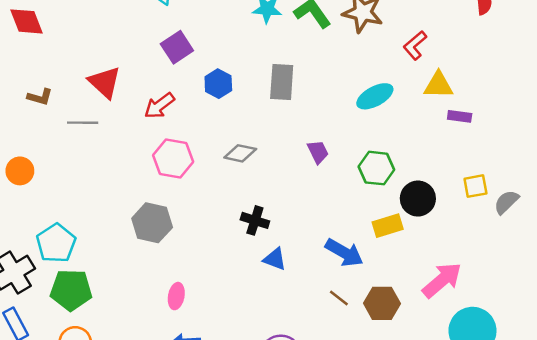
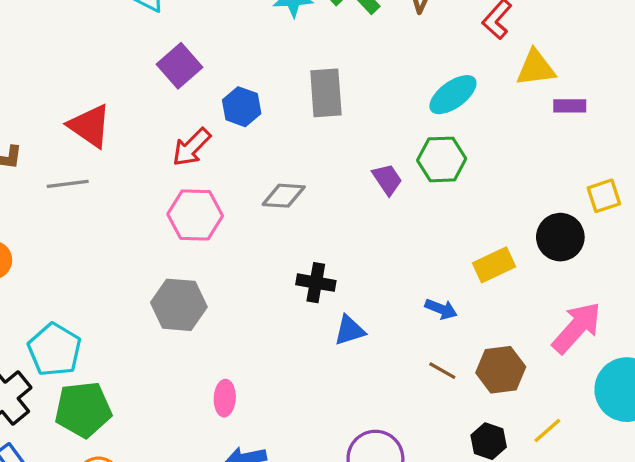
red arrow: (159, 106) -> (191, 147), moved
green hexagon: (376, 168) -> (442, 159), moved
black circle: (418, 199) -> (560, 237), moved
blue arrow: (344, 253) -> (441, 309), size x0.6
blue triangle: (275, 259) -> (349, 330), turned -30

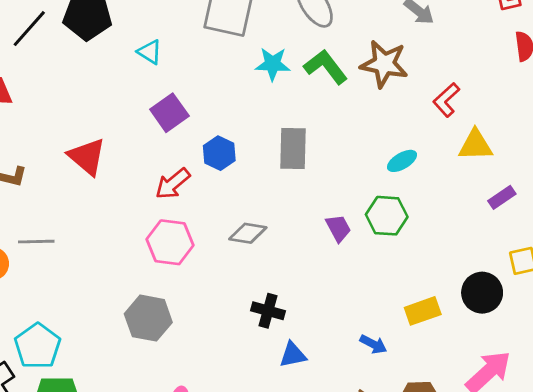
cyan ellipse: (453, 95) -> (402, 161), size x0.7
purple rectangle: (570, 106) -> (502, 197), moved, turned -40
gray line: (68, 184) -> (36, 242), moved

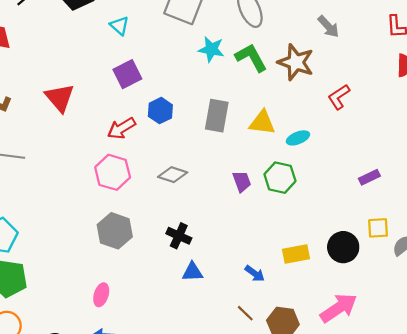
yellow triangle: (475, 145) -> (262, 123), moved
gray hexagon: (148, 318) -> (115, 231), moved

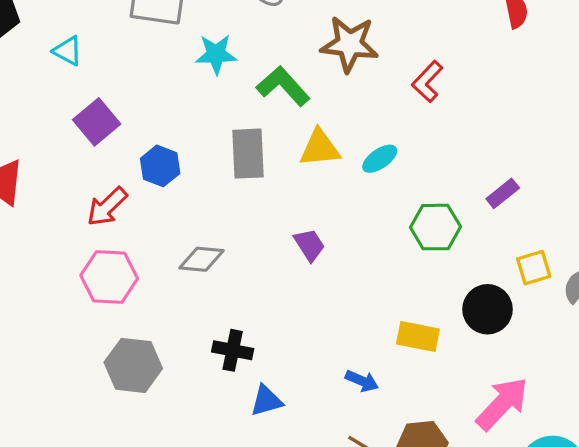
green L-shape: (251, 58) -> (283, 86), moved
green hexagon: (280, 178) -> (435, 227), moved
yellow rectangle: (296, 254) -> (418, 337), turned 35

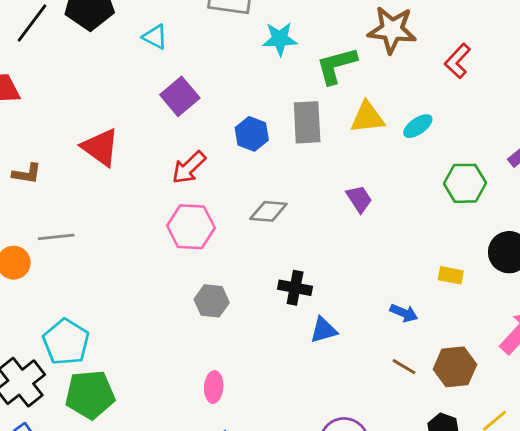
green L-shape: (283, 86) -> (336, 65), turned -63
blue hexagon: (160, 166) -> (252, 134), moved
yellow rectangle: (418, 337) -> (451, 275), size x0.7
gray hexagon: (133, 365) -> (212, 301), size x0.7

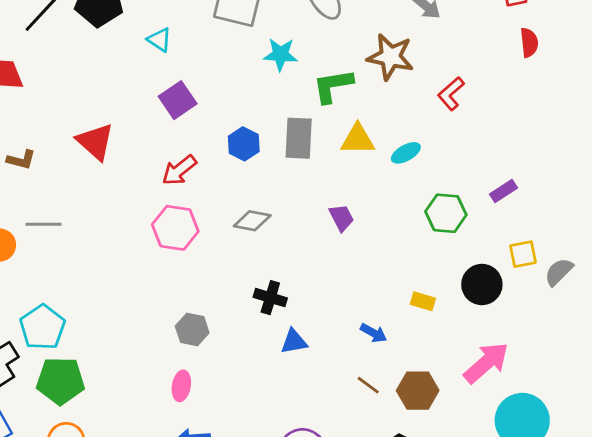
gray hexagon: (212, 301) -> (192, 329), moved

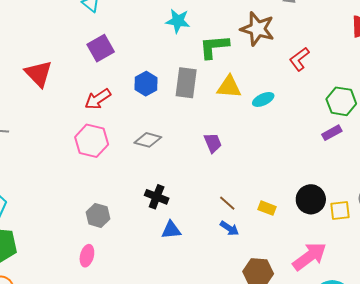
green hexagon: (446, 213) -> (341, 101), moved
yellow square: (523, 254) -> (340, 211), moved
brown line: (368, 385) -> (227, 203), moved

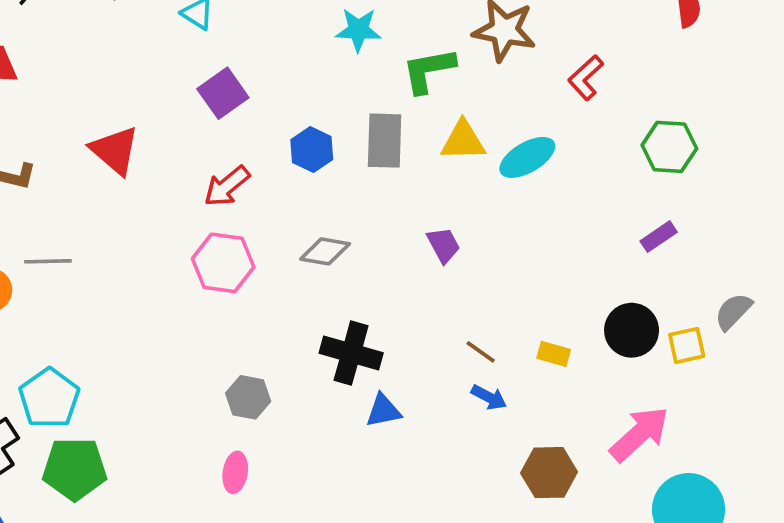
cyan ellipse: (263, 99) -> (527, 157), size x1.4
purple rectangle: (332, 133) -> (659, 237), moved
black cross: (157, 197) -> (351, 353), size x1.4

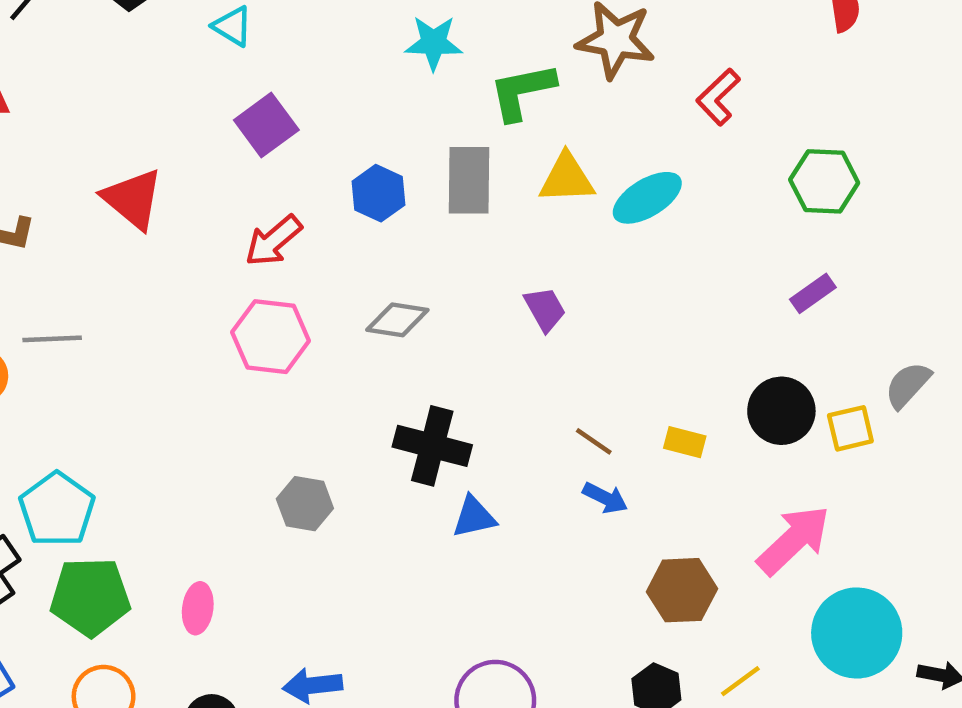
pink ellipse: (235, 472) -> (198, 608), moved

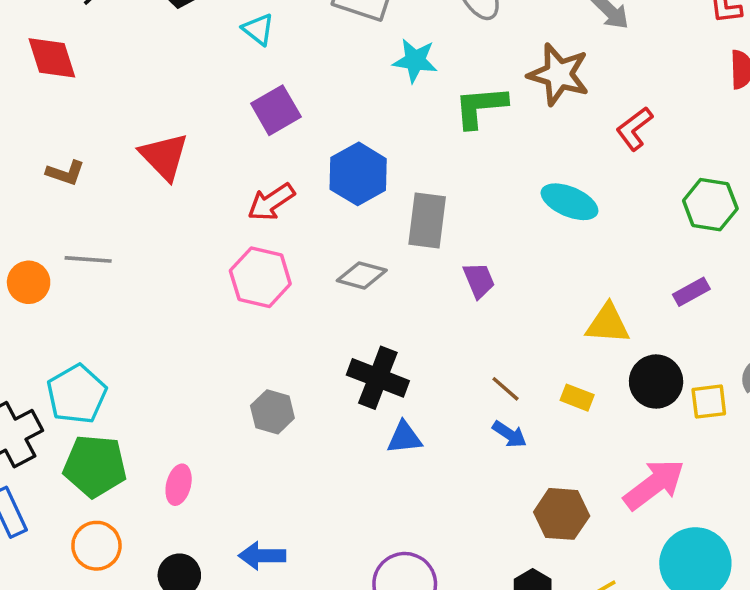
yellow triangle: (567, 178) -> (608, 324), moved
gray rectangle: (469, 180) -> (427, 220), moved
blue hexagon: (378, 193) -> (358, 174), size x1.4
cyan ellipse: (647, 198) -> (569, 202), turned 48

